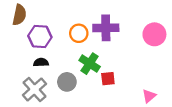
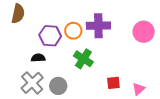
purple hexagon: (40, 37) -> (50, 36), moved
red square: (108, 79) -> (113, 83), moved
gray circle: (67, 82) -> (58, 86), moved

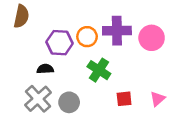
pink circle: (144, 32) -> (152, 38), moved
red square: (113, 83) -> (124, 99), moved
pink triangle: (139, 89) -> (158, 99), moved

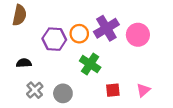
purple cross: (117, 31) -> (106, 28), turned -30
black semicircle: (45, 69) -> (24, 63), moved
gray cross: (38, 99) -> (35, 90), size x0.7

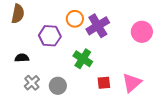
orange circle: (79, 34) -> (75, 19), moved
pink circle: (138, 35) -> (142, 32), moved
pink triangle: (143, 90) -> (132, 83), size x1.5

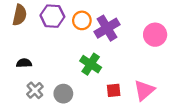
purple hexagon: (50, 36) -> (52, 16), moved

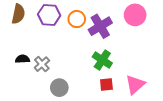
pink circle: (155, 35) -> (135, 15), moved
green cross: (91, 64) -> (102, 60), moved
gray cross: (35, 90) -> (42, 64), moved

